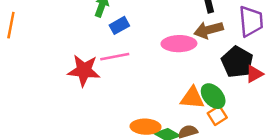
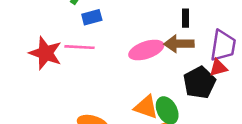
pink ellipse: (179, 44) -> (146, 50), turned -32
red triangle: (254, 74) -> (218, 68), moved

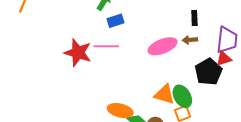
brown arrow: (179, 44) -> (190, 40), size x0.6

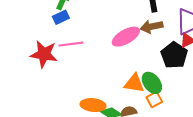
blue rectangle: (116, 21) -> (61, 17), moved
brown arrow: (190, 40) -> (152, 27), size x1.5

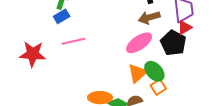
pink ellipse: (126, 37) -> (139, 43), moved
red star: (44, 54) -> (33, 54), moved
orange triangle: (134, 83) -> (137, 73), turned -45

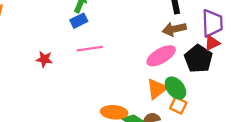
red star: (33, 54) -> (44, 59), size x0.6
orange square: (158, 87) -> (178, 105), turned -35

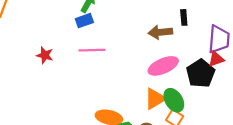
brown arrow: (174, 29) -> (160, 32), moved

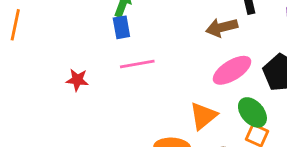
blue rectangle: (84, 21) -> (121, 27), turned -72
orange triangle: (155, 99) -> (203, 116), moved

